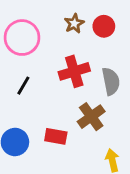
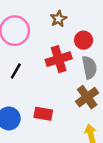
red circle: (104, 26) -> (84, 40), moved
brown cross: (91, 117) -> (87, 97), moved

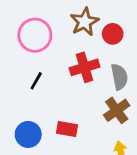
brown star: (59, 19) -> (84, 22), size x1.5
red circle: (84, 40) -> (113, 34), moved

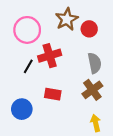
red cross: (84, 67) -> (50, 56), moved
red rectangle: (67, 129) -> (53, 94), moved

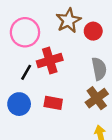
blue circle: (22, 109) -> (19, 104), moved

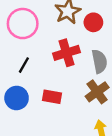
red cross: (50, 61) -> (67, 53), moved

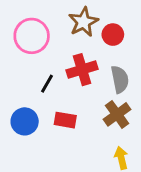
black line: (24, 65) -> (47, 84), moved

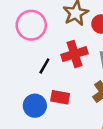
blue circle: (25, 121) -> (35, 106), moved

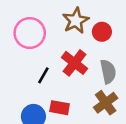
red cross: (75, 54) -> (75, 63), turned -35

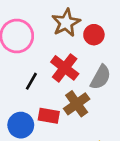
gray semicircle: (108, 72) -> (101, 77), turned 40
brown cross: (106, 103) -> (77, 104), moved

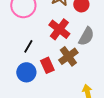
black line: (31, 81) -> (28, 46), moved
red rectangle: (49, 116) -> (47, 65), turned 56

